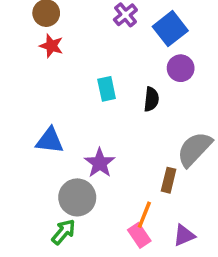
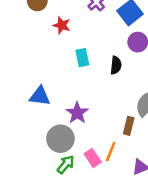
red star: (51, 46) -> (62, 25), moved
green arrow: (63, 232) -> (66, 164), moved
pink rectangle: (139, 235) -> (93, 158), moved

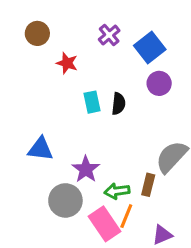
black semicircle: (116, 65) -> (119, 104), moved
pink rectangle: (93, 158) -> (104, 224), size x1.5
green arrow: (66, 164) -> (117, 191), moved, turned -138

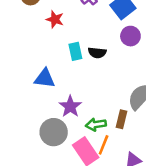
black semicircle: (119, 104) -> (97, 53), turned 90
blue triangle: (40, 149) -> (45, 78), moved

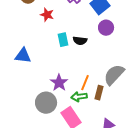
blue triangle: (45, 78) -> (23, 56), moved
orange line: (104, 145) -> (85, 83), moved

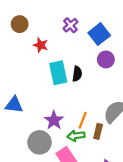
cyan rectangle: (63, 40) -> (58, 73), size x1.5
black semicircle: (80, 41) -> (77, 74), turned -88
blue triangle: (23, 56) -> (14, 105), moved

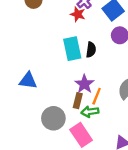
red star: (41, 45) -> (78, 14), moved
purple star: (54, 120) -> (84, 84), moved
brown rectangle: (98, 131) -> (78, 101), moved

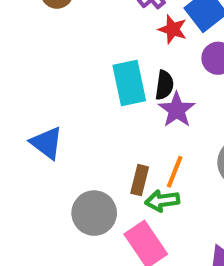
red star: (78, 14) -> (173, 29), moved
blue triangle: (28, 81) -> (47, 143), turned 30
purple star: (84, 84) -> (177, 110), moved

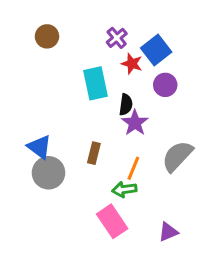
cyan rectangle: (129, 83) -> (95, 83), moved
brown rectangle: (140, 180) -> (94, 153), moved
gray circle: (94, 213) -> (48, 173), moved

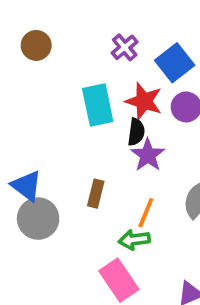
red star: (132, 64) -> (144, 101), moved, size x1.4

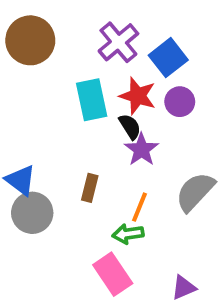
brown circle: (36, 45) -> (30, 40), size x1.6
purple cross: (125, 47) -> (118, 42), size x1.5
black semicircle: (136, 132) -> (130, 127), turned -40

